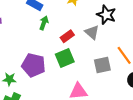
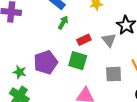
green square: (65, 58) -> (78, 61), turned 30
purple pentagon: (34, 65) -> (46, 62), turned 30

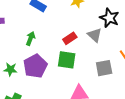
green arrow: (63, 23) -> (31, 38), moved
green star: (20, 72) -> (10, 69), moved

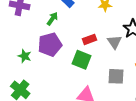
green arrow: (31, 38) -> (52, 19), moved
purple pentagon: (35, 66) -> (50, 45), moved

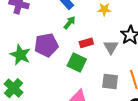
green arrow: (52, 19) -> (70, 23), moved
green star: (25, 56) -> (20, 55), size x1.5

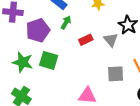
purple pentagon: (46, 45) -> (38, 30), moved
green square: (77, 62) -> (49, 60), moved

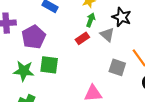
green arrow: (66, 23) -> (91, 20), moved
gray square: (116, 74) -> (117, 67), turned 30

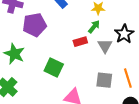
green square: (49, 65) -> (54, 68), moved
gray square: (117, 67) -> (104, 80), turned -30

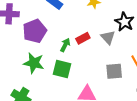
green arrow: (94, 27) -> (65, 45), moved
green star: (14, 54) -> (34, 63), moved

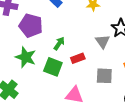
purple pentagon: (35, 31) -> (31, 26), turned 30
red rectangle: (83, 38) -> (78, 58), moved

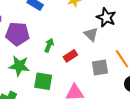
green square: (53, 67) -> (43, 81), moved

